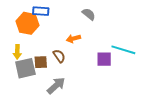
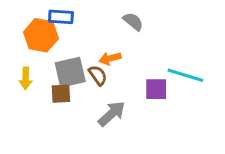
brown semicircle: (59, 56) -> (98, 75), moved
gray square: (25, 68) -> (70, 72), moved
gray arrow: (56, 86) -> (112, 114), moved

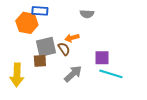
gray semicircle: (133, 21) -> (87, 14), turned 144
cyan line: (185, 75) -> (111, 74), moved
yellow arrow: (26, 78) -> (17, 75), moved, size x1.6

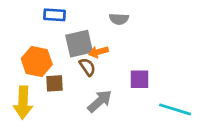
orange hexagon: (27, 23) -> (37, 61), moved
gray square: (46, 47) -> (79, 44), moved
cyan line: (111, 74) -> (175, 109), moved

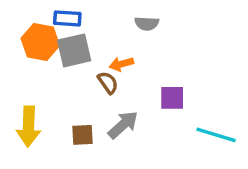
gray square: (79, 44) -> (74, 50), moved
orange hexagon: (37, 61) -> (40, 42), moved
brown square: (55, 83) -> (83, 135), moved

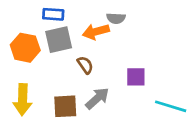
orange hexagon: (40, 42) -> (25, 48), moved
orange arrow: (121, 64) -> (96, 32), moved, size x1.4
brown square: (83, 135) -> (65, 106), size x1.4

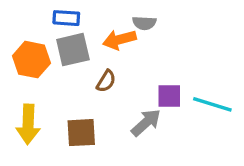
brown semicircle: (85, 65) -> (106, 81), turned 66
gray arrow: (97, 98) -> (146, 123), moved
cyan line: (171, 106) -> (212, 104), moved

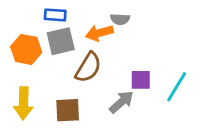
brown semicircle: (106, 81) -> (88, 67), size x1.6
cyan line: (212, 104) -> (177, 87), turned -76

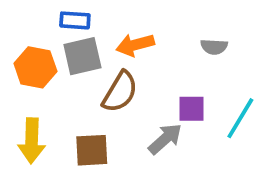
gray semicircle: (120, 19) -> (214, 47), moved

